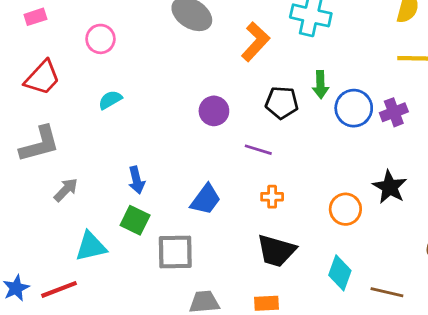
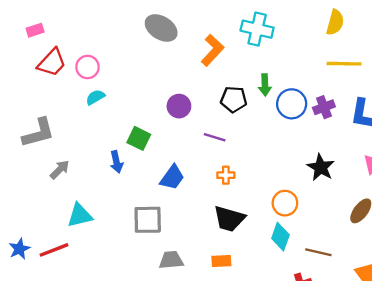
pink circle: (100, 39) -> (87, 67), moved
red trapezoid: (42, 78) -> (52, 63), moved
orange circle: (345, 209) -> (285, 203), moved
green square: (135, 220) -> (139, 138), moved

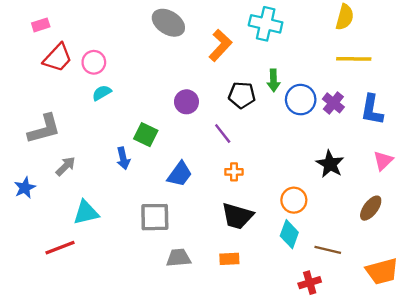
purple cross: (324, 107) -> (333, 103), turned -30
purple line: (215, 137) -> (223, 133), turned 35
blue star: (19, 249) -> (25, 188), moved

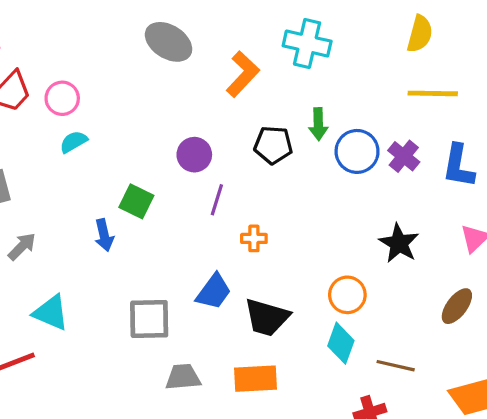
purple line: (223, 133) -> (217, 200), moved, turned 55
orange cross: (234, 172) -> (254, 238), moved
blue trapezoid: (180, 174) -> (214, 292), moved
cyan triangle: (86, 213) -> (51, 313), turned 36
orange rectangle: (229, 259) -> (256, 379), size x1.5

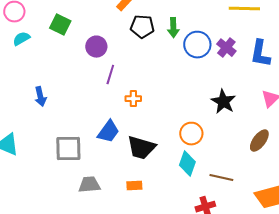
black pentagon: (273, 145) -> (142, 27), moved
green square: (136, 201) -> (60, 25), moved
orange rectangle: (256, 379) -> (134, 186), size x0.6

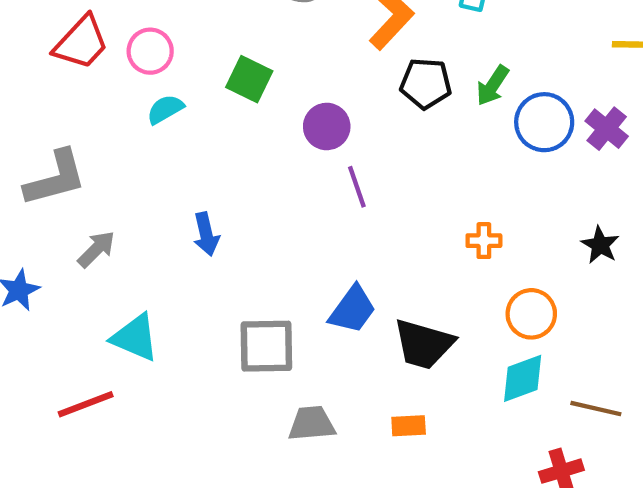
green arrow: (173, 28) -> (493, 86), turned 36
purple line: (110, 75) -> (357, 187), turned -36
orange cross: (133, 99) -> (484, 241), moved
black star: (223, 102) -> (600, 245), size x0.7
cyan diamond: (187, 164) -> (523, 378), turned 50

